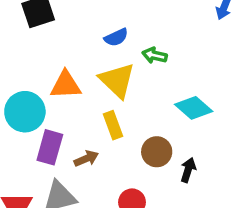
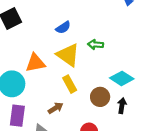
green arrow: (155, 55) -> (96, 45), moved
cyan diamond: (194, 108) -> (122, 78), moved
purple rectangle: (50, 147) -> (17, 116), moved

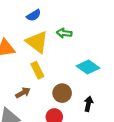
brown circle: (100, 97) -> (62, 93), moved
black arrow: (122, 106) -> (88, 104), moved

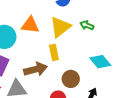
yellow triangle: (37, 42) -> (60, 27), turned 30
brown arrow: (23, 93) -> (36, 69), size x1.6

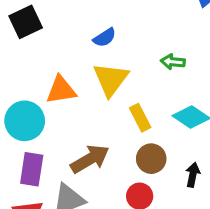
green arrow: (87, 25) -> (173, 62), moved
yellow rectangle: (54, 52) -> (140, 118), moved

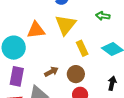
brown arrow: (90, 159) -> (51, 72), size x0.6
brown circle: (151, 159) -> (76, 74), moved

